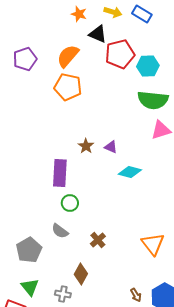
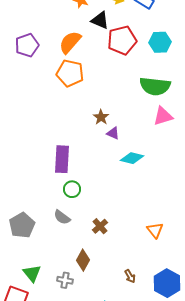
cyan hexagon: (148, 66) -> (160, 42), moved
brown star: (86, 146) -> (101, 117), moved
orange triangle: (153, 244) -> (155, 230), size x0.7
gray pentagon: (29, 250) -> (22, 225), moved
brown arrow: (136, 295) -> (130, 276), moved

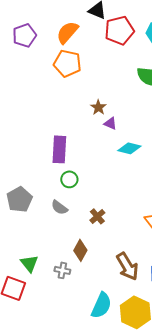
gray pentagon: (22, 225) -> (19, 199), moved
brown arrow: (130, 276) -> (127, 266), size x2.0

